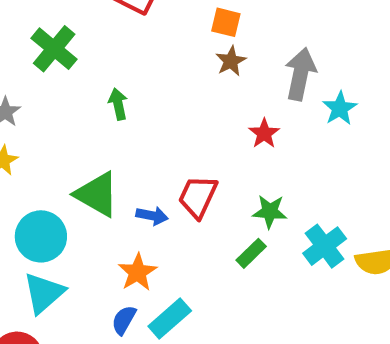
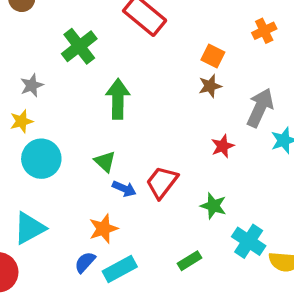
green arrow: (118, 104) -> (118, 99), size x1.6
green triangle: (97, 194) -> (105, 162), moved, size x0.6
cyan circle: (41, 236) -> (41, 159), moved
cyan cross: (325, 246) -> (249, 241), turned -32
green rectangle: (251, 253) -> (190, 261), moved

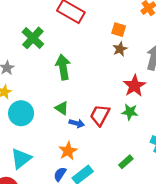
red star: (223, 146) -> (134, 86), size x1.5
green star: (213, 206) -> (130, 112), moved

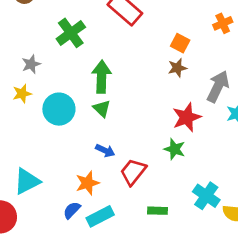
green triangle: (62, 108) -> (102, 109), moved
cyan circle: (21, 113) -> (59, 109), moved
red trapezoid: (100, 115) -> (133, 172), moved
green rectangle: (126, 162) -> (158, 211), turned 32

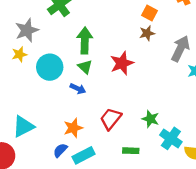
gray star: (31, 64) -> (27, 30), size x1.5
red star: (187, 117) -> (122, 63), moved
green star: (175, 149) -> (150, 119), moved
blue arrow: (105, 151) -> (78, 89), moved

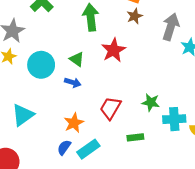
green arrow: (85, 41) -> (91, 17), moved
cyan triangle: (23, 127) -> (23, 115), moved
cyan cross: (171, 138) -> (174, 119), turned -30

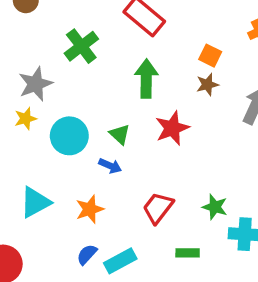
orange star: (74, 123) -> (90, 209), moved

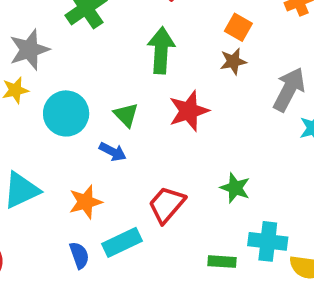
green star: (215, 207) -> (235, 188), moved
green rectangle: (188, 253) -> (222, 262), moved
blue semicircle: (87, 254) -> (79, 255), turned 115
cyan rectangle: (120, 261) -> (122, 242), moved

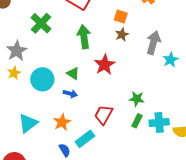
green rectangle: (222, 262) -> (137, 121), moved, turned -56

